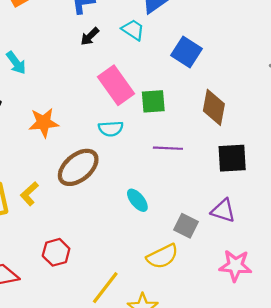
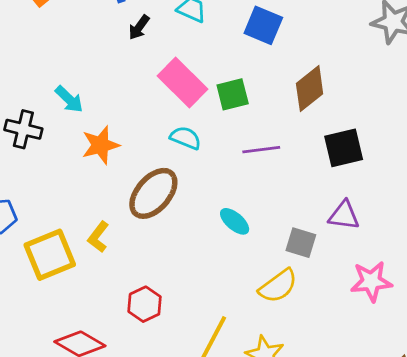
cyan arrow: (16, 63) -> (69, 99), moved
brown diamond: (214, 107) -> (310, 89), turned 51
cyan semicircle: (111, 129) -> (186, 138), turned -145

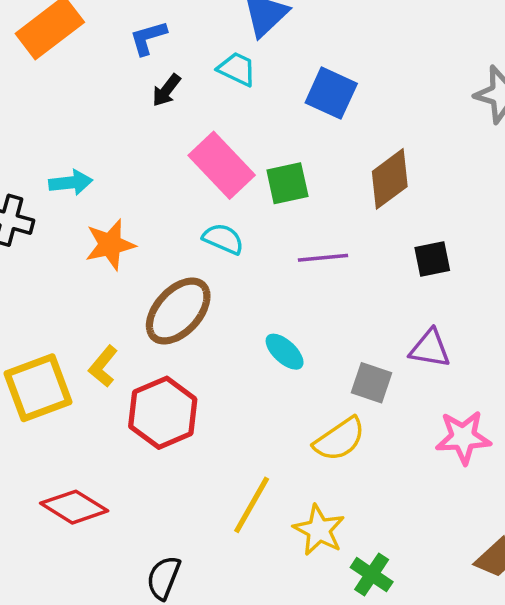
cyan arrow: (69, 99) -> (71, 183), turned -52
black square: (344, 148) -> (432, 259), size x0.7
red hexagon: (145, 304) -> (163, 413), moved, size x1.5

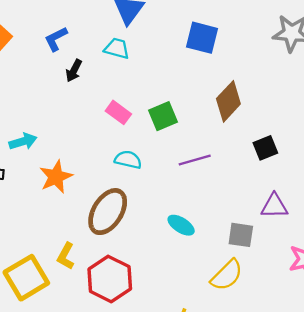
blue square: (331, 93) -> (202, 38), moved
pink rectangle: (222, 165) -> (118, 112), size x0.6

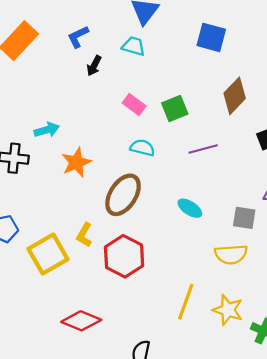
yellow semicircle: (227, 275) -> (231, 254), turned 40

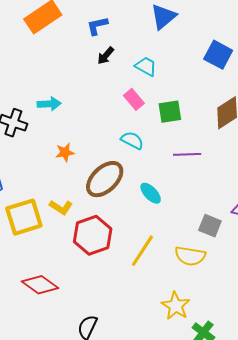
cyan trapezoid: (134, 46) -> (146, 66), moved
orange star: (76, 162) -> (65, 152), moved, size x0.7
cyan ellipse: (190, 208) -> (151, 193), moved
yellow L-shape: (84, 235) -> (61, 207), turned -100
yellow line: (186, 302) -> (142, 251), moved

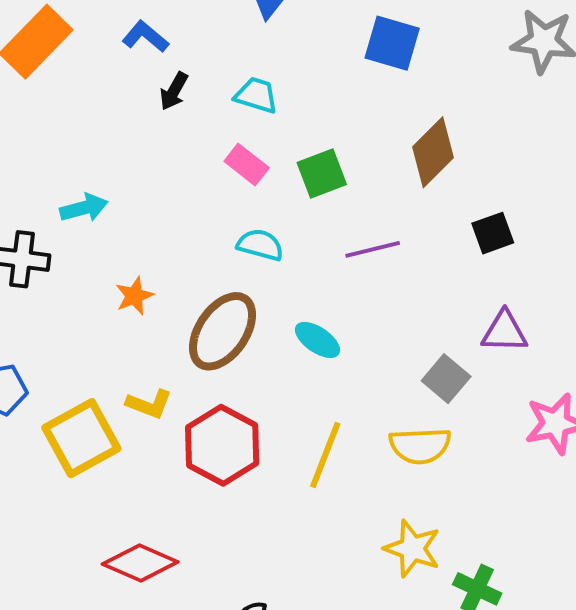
blue L-shape: (97, 26) -> (145, 37), turned 65
gray square: (210, 226) -> (446, 379), turned 30

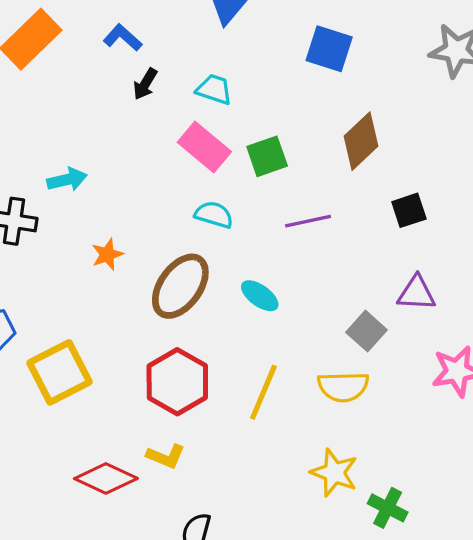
pink rectangle: (247, 164) -> (204, 147), size x1.4
yellow L-shape: (149, 404) -> (166, 456), moved

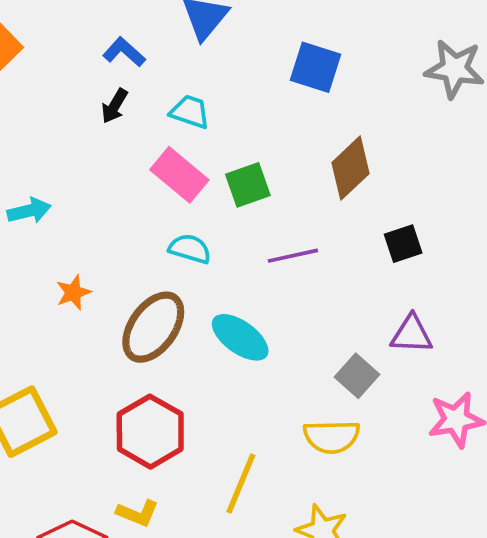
blue L-shape: (123, 38) -> (124, 52), moved
cyan ellipse: (260, 296) -> (240, 337), size x1.4
yellow line: (263, 392) -> (241, 483), moved

